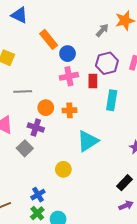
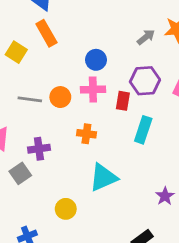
orange rectangle: (49, 39) -> (46, 33), moved
orange circle: (46, 108) -> (60, 97), moved
purple cross: (36, 127) -> (39, 149), turned -35

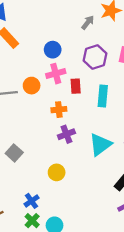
red rectangle: (123, 101) -> (76, 86), moved
purple cross: (39, 149) -> (66, 134), moved
cyan triangle: (103, 177) -> (100, 144), moved

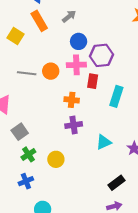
gray arrow: (88, 22) -> (69, 16), moved
purple hexagon: (95, 57) -> (101, 55), moved
cyan triangle: (100, 144) -> (104, 142), size x0.7
green cross: (32, 221) -> (28, 154), moved

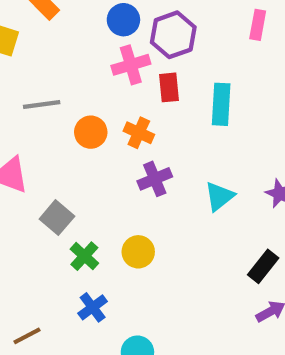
orange circle: (51, 71) -> (91, 132), moved
orange cross: (72, 100) -> (139, 133), turned 32

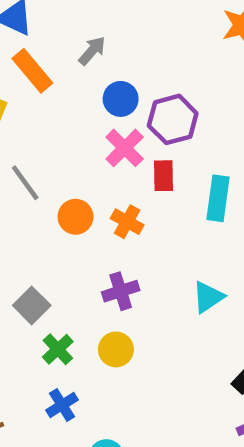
pink cross: (131, 65) -> (125, 148), turned -33
gray line: (42, 105) -> (25, 183), turned 57
purple cross: (155, 179) -> (121, 291), moved

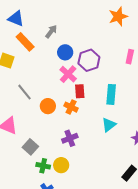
red rectangle: (164, 176) -> (80, 91), moved
cyan triangle: (208, 297) -> (109, 125), moved
green cross: (58, 349) -> (43, 166), turned -32
yellow circle: (116, 349) -> (61, 165), moved

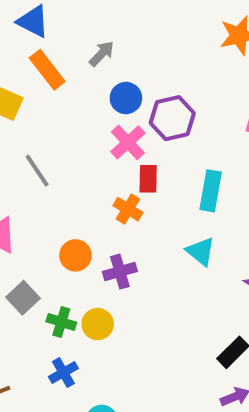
orange circle: (48, 106) -> (75, 255), moved
cyan triangle: (109, 125) -> (201, 251), turned -49
gray square: (30, 147) -> (23, 298), moved

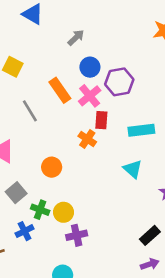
orange rectangle: (47, 70) -> (60, 90), moved
cyan rectangle: (211, 191) -> (141, 130), turned 70
purple cross: (120, 272) -> (77, 235), moved
blue cross: (63, 372) -> (24, 231), moved

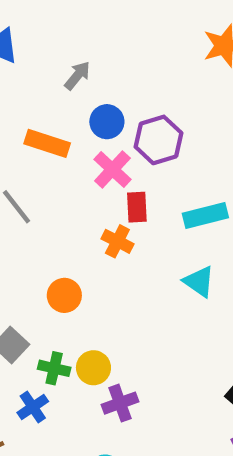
orange rectangle: (60, 90) -> (47, 143), moved, turned -30

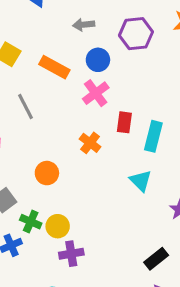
gray arrow: (77, 76) -> (84, 25), turned -145
purple hexagon: (159, 140) -> (136, 34), moved
red rectangle: (137, 207) -> (124, 122), moved
cyan rectangle: (205, 215) -> (153, 136), turned -72

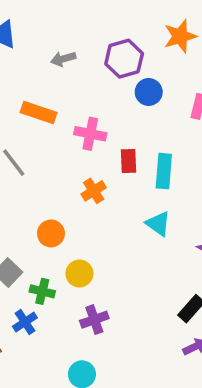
blue circle: (98, 60) -> (149, 92), moved
pink cross: (96, 93) -> (90, 134), turned -32
orange cross: (90, 143) -> (94, 191), turned 30
yellow circle: (58, 226) -> (79, 274), moved

